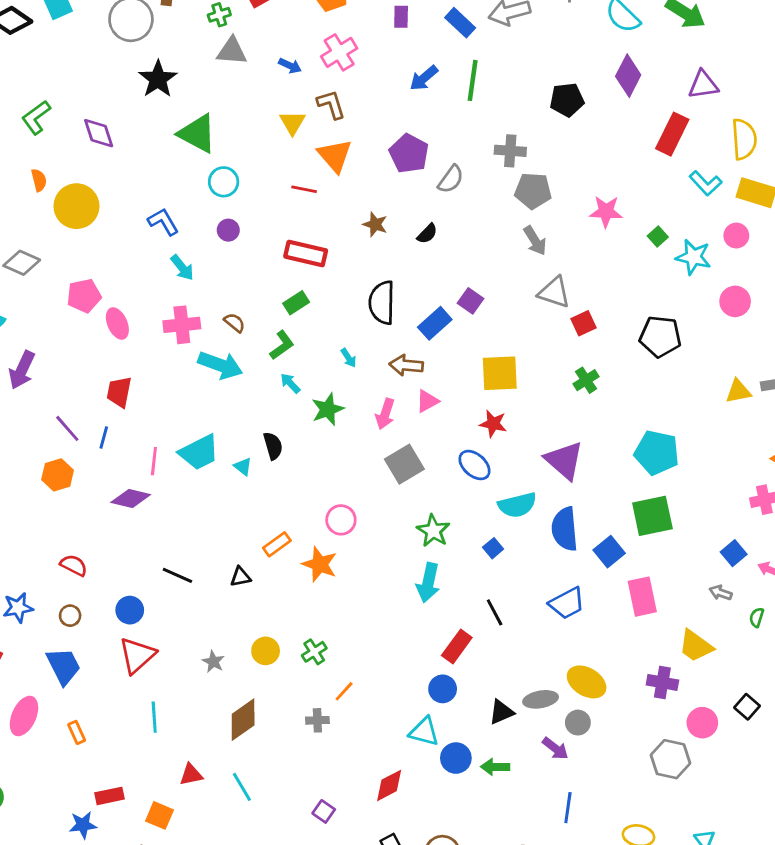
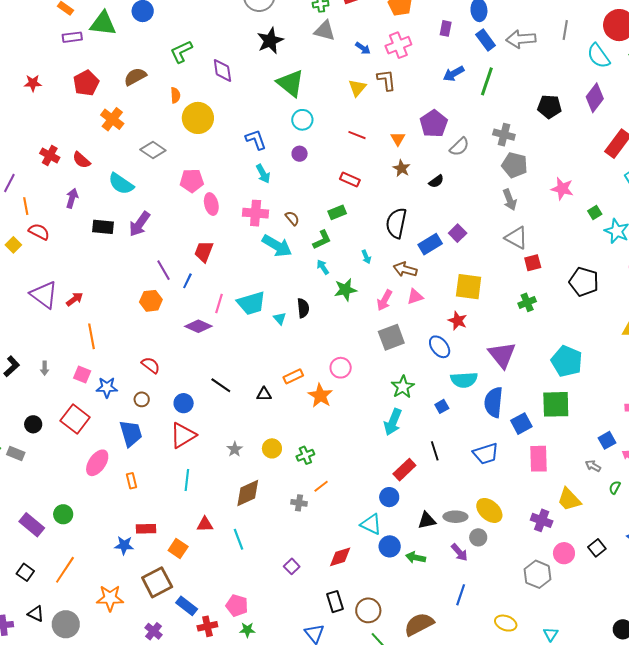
orange triangle: (335, 156) -> (398, 139), moved, size x0.6
red rectangle: (306, 253) -> (350, 180), size x0.7

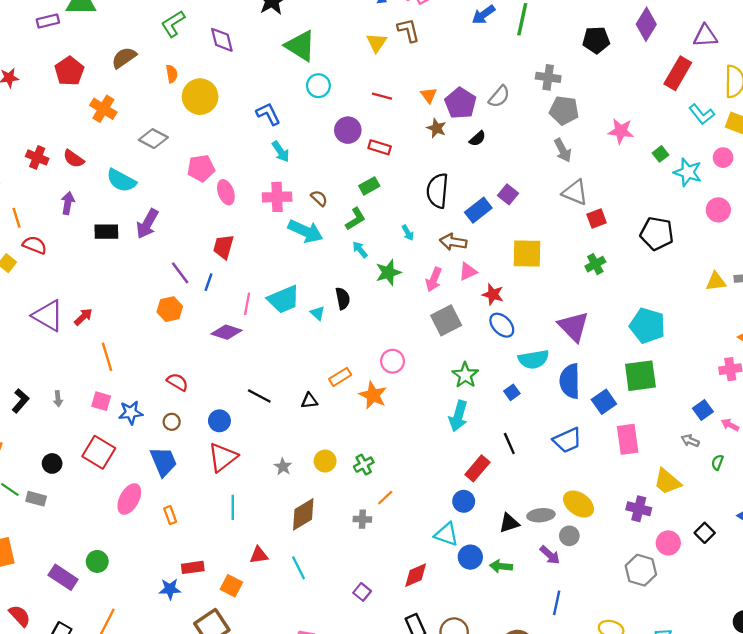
purple pentagon: (434, 124) -> (461, 103), moved
purple circle: (300, 154) -> (348, 130), moved, size x1.5
red star: (458, 321) -> (493, 294), moved

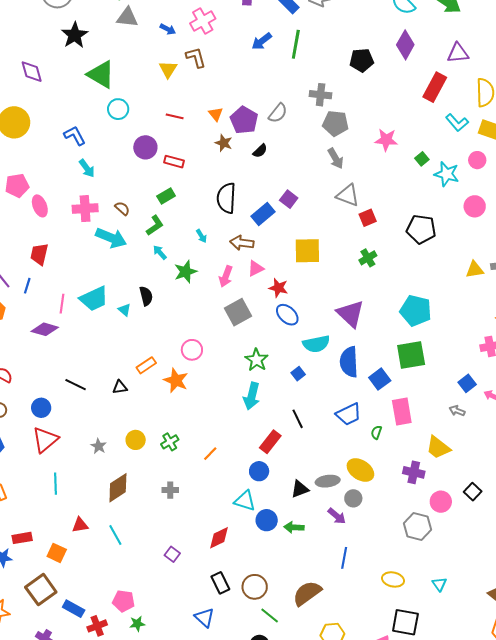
green semicircle: (717, 462) -> (376, 432), moved
orange line: (385, 498) -> (210, 454), moved

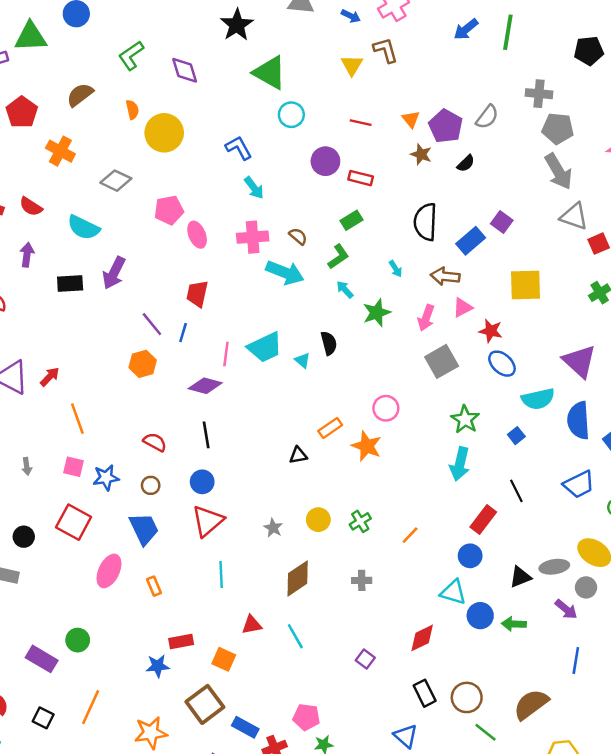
gray arrow: (336, 158) -> (558, 172), size x1.4
black line: (76, 385) -> (206, 435), moved, turned 55

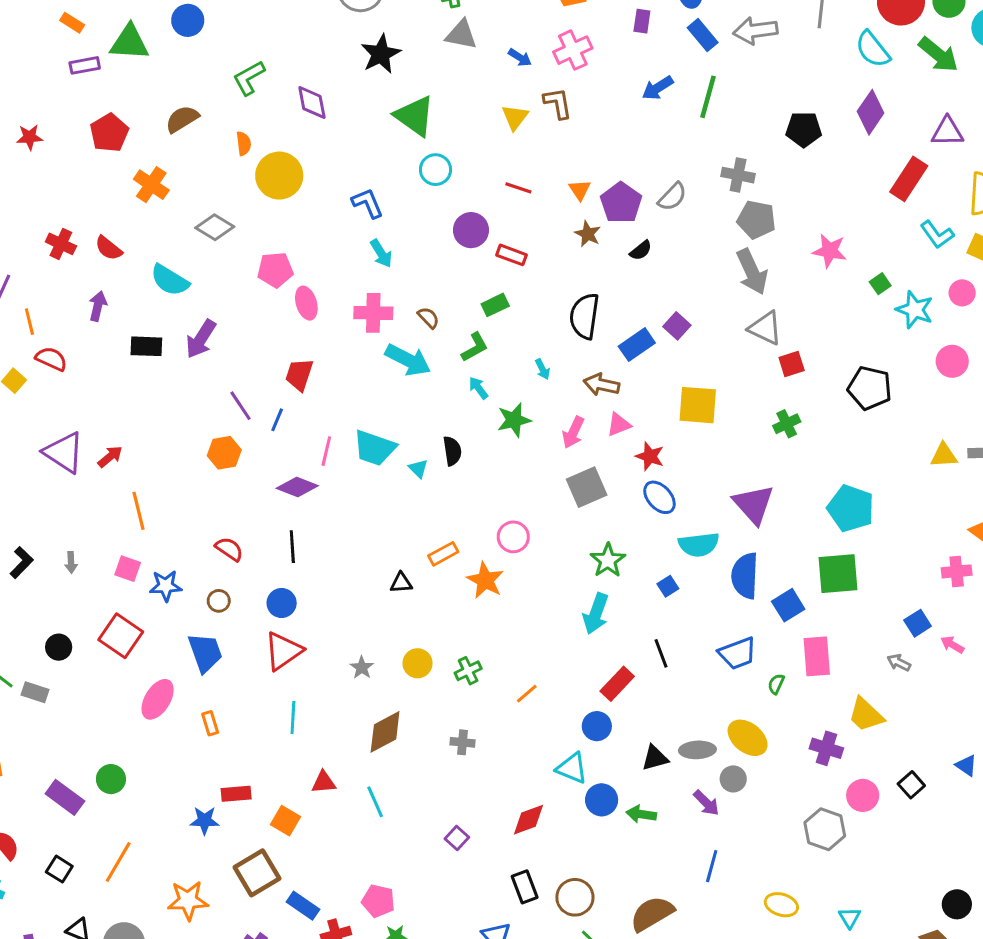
cyan trapezoid: (265, 347) -> (374, 448), turned 39

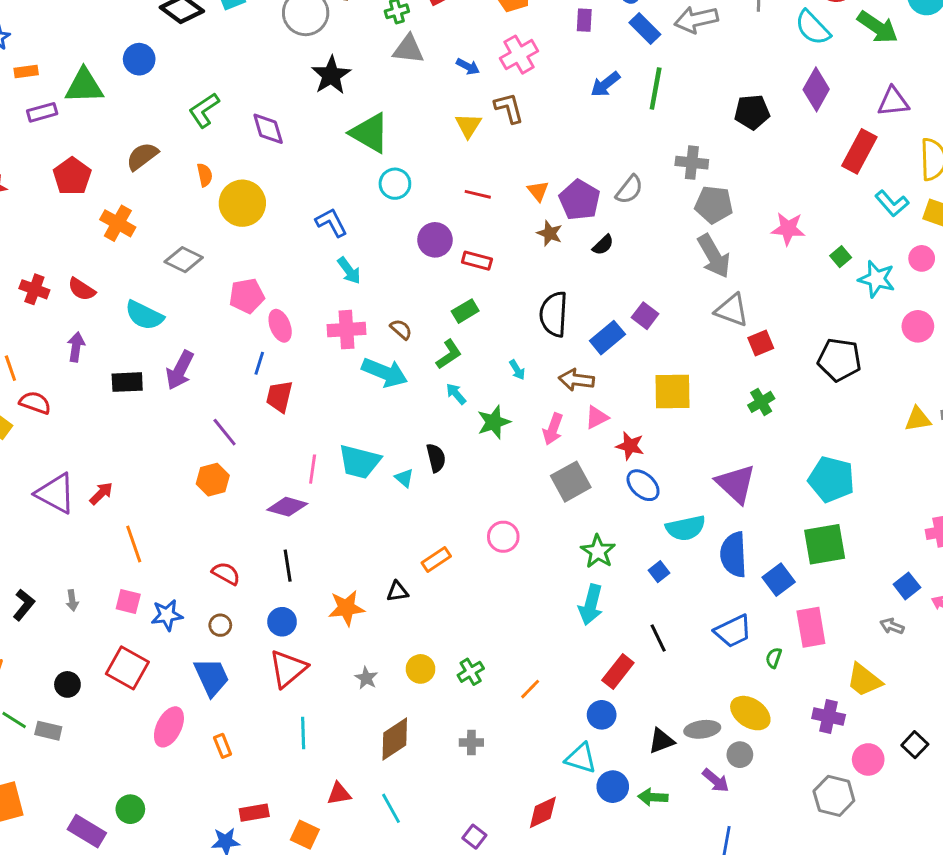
orange rectangle: (72, 23) -> (26, 72), turned -35
blue line: (277, 420) -> (259, 363), moved
orange star: (485, 580) -> (346, 608), moved, turned -30

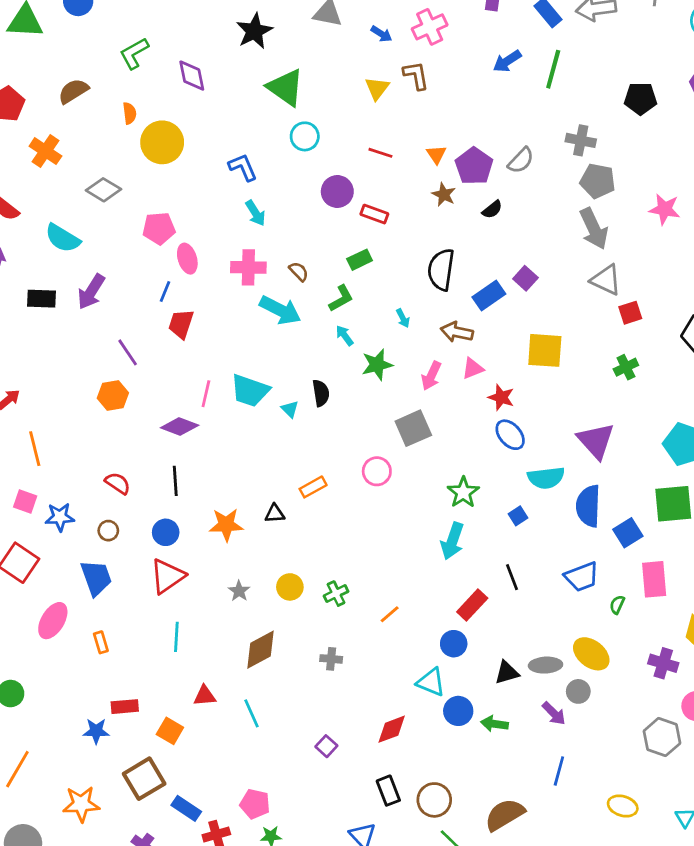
gray square: (571, 482) -> (413, 428), moved

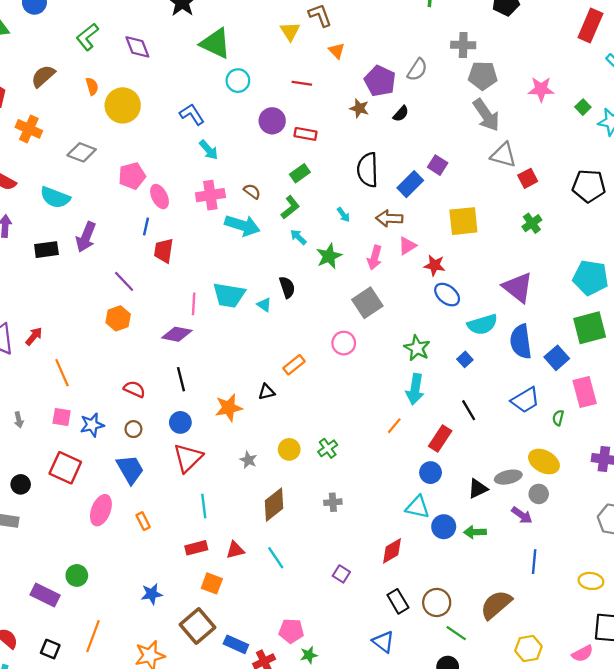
orange triangle: (436, 154) -> (337, 51), moved
orange line: (390, 614) -> (394, 426), moved
red rectangle: (125, 707) -> (196, 548), moved

